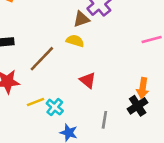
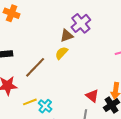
yellow semicircle: (75, 41) -> (62, 53), turned -64
red triangle: (88, 80) -> (92, 96), moved

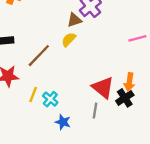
red triangle: (92, 96) -> (103, 88), size x1.5
yellow line: (30, 102) -> (33, 95), turned -48

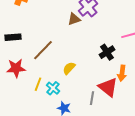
yellow semicircle: (69, 40) -> (69, 68), moved
red triangle: (103, 88) -> (108, 87), moved
black cross: (125, 98) -> (107, 52), moved

